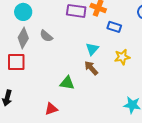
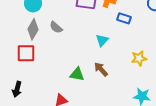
yellow star: (122, 57) -> (139, 58), moved
brown arrow: (91, 68) -> (101, 69), moved

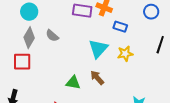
cyan triangle: (102, 40) -> (98, 49), size x1.5
yellow star: (139, 58) -> (125, 54), moved

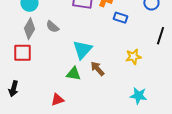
cyan triangle: (98, 49) -> (82, 50), moved
yellow star: (125, 54) -> (133, 57), moved

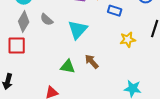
cyan triangle: (82, 50) -> (78, 30), moved
yellow star: (133, 57) -> (128, 40), moved

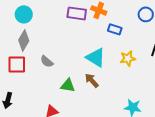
gray semicircle: (47, 20) -> (47, 61), moved
cyan triangle: (78, 30) -> (96, 57), moved, turned -40

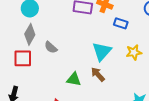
cyan triangle: (96, 57) -> (102, 51), turned 40
gray semicircle: (47, 61) -> (51, 47), moved

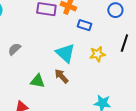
gray semicircle: (51, 47) -> (14, 49), turned 96
cyan triangle: (102, 51) -> (65, 53), turned -30

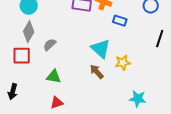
yellow star: (97, 54) -> (123, 63), moved
green triangle: (37, 81) -> (54, 77), moved

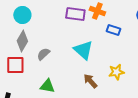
cyan triangle: (101, 49) -> (83, 50), moved

